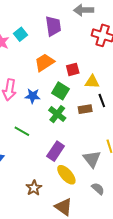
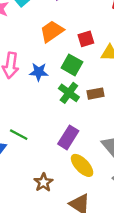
brown rectangle: (85, 109) -> (95, 94), moved
green line: (22, 131) -> (19, 135), moved

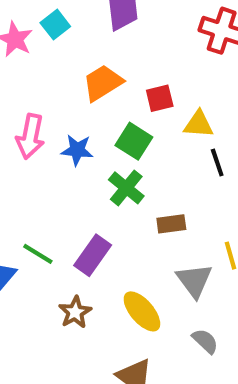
brown rectangle: (95, 94) -> (171, 224), moved
purple rectangle: (68, 137) -> (93, 255), moved
brown star: (43, 182) -> (75, 312), moved

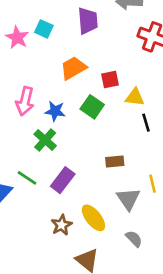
cyan square: (55, 25) -> (44, 29), turned -30
green cross: (126, 188) -> (45, 140), moved
brown star: (75, 312) -> (62, 225), moved

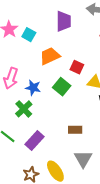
cyan square: (44, 29) -> (29, 35), moved
red square: (110, 79) -> (77, 67), turned 32

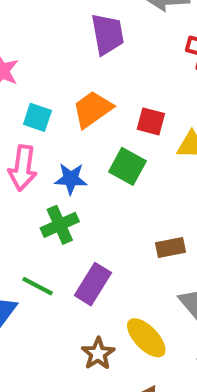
cyan square: (29, 35) -> (37, 117), moved
green cross: (24, 109) -> (60, 225), turned 30

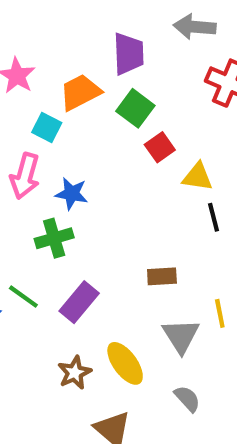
orange trapezoid: (92, 109) -> (80, 92), moved
red square: (151, 121) -> (160, 147), turned 32
green square: (127, 166) -> (135, 108), moved

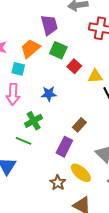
blue star: (72, 194) -> (49, 94), moved
brown rectangle: (162, 276) -> (79, 125), moved, turned -32
green line: (23, 297) -> (23, 141), moved
purple rectangle: (79, 302) -> (64, 147), moved

